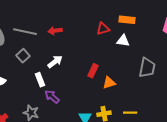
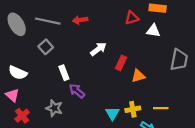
white arrow: (55, 62) -> (98, 49), moved

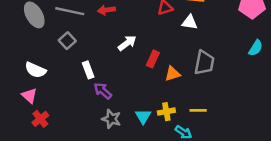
gray trapezoid: (179, 60) -> (204, 63), moved
gray star: (54, 108) -> (111, 119), moved

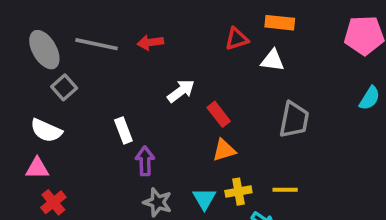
gray square: (67, 41) -> (64, 87), moved
red rectangle: (153, 59) -> (219, 114), turned -63
orange triangle: (172, 74) -> (224, 150), moved
purple arrow: (103, 91) -> (145, 161), turned 48
pink triangle: (29, 96) -> (37, 168), turned -42

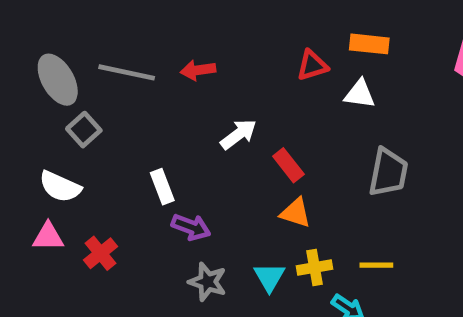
orange triangle: (224, 150) -> (296, 213), turned 35
purple arrow: (145, 161) -> (191, 227), turned 112
red cross: (53, 202) -> (100, 253), moved

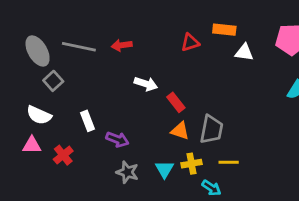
white triangle: (360, 94) -> (244, 52), moved
white arrow: (238, 134) -> (146, 84), turned 55
gray trapezoid: (388, 172) -> (211, 129), moved
white rectangle: (162, 187) -> (87, 121), moved

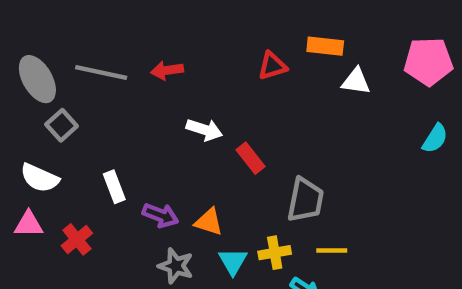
orange triangle: (180, 131) -> (209, 222), moved

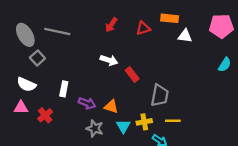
red arrow: (167, 70) -> (111, 25), moved, turned -48
white rectangle: (114, 187) -> (64, 89), turned 32

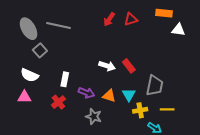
red triangle: (143, 28) -> (131, 19), moved
white arrow: (109, 60) -> (107, 66), moved
red cross: (45, 115) -> (58, 102), moved
cyan triangle: (123, 126) -> (129, 95), moved

